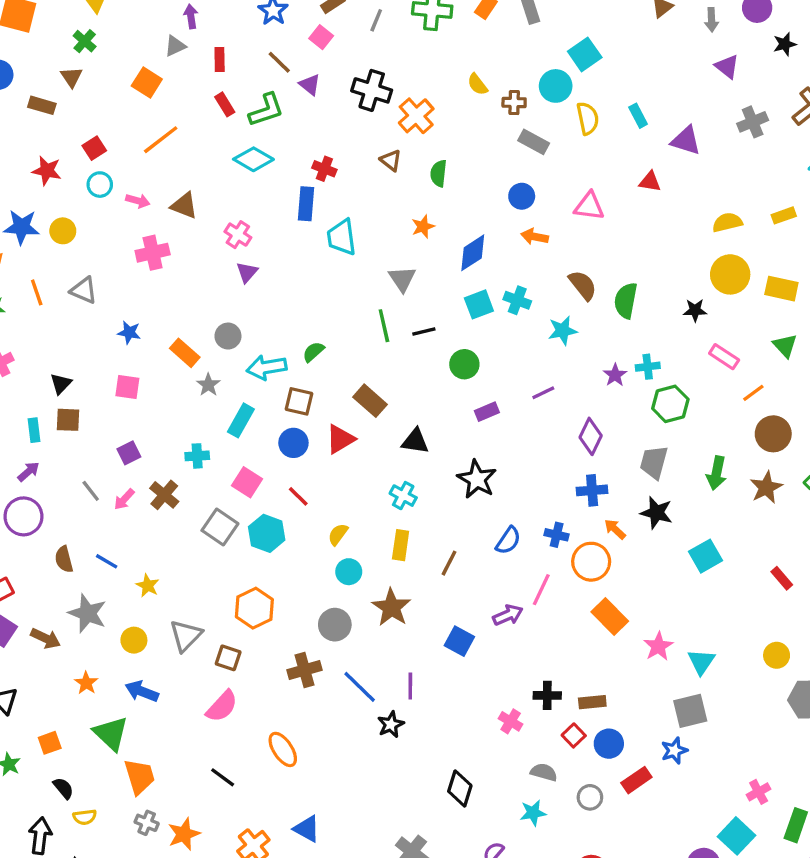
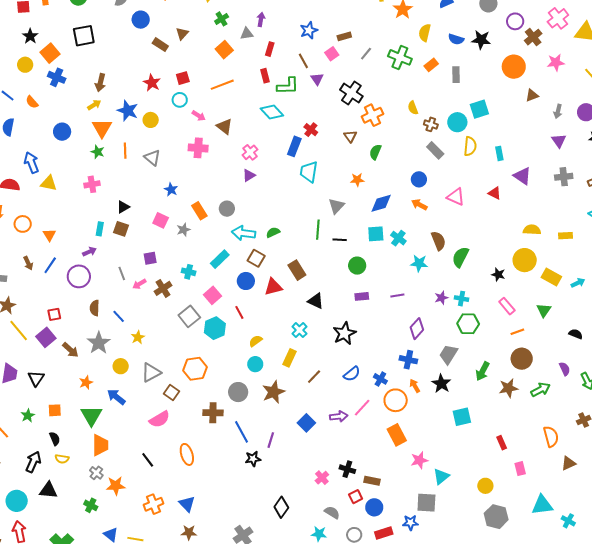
green cross: (85, 41) -> (222, 19), moved
gray star: (208, 385) -> (183, 230), moved

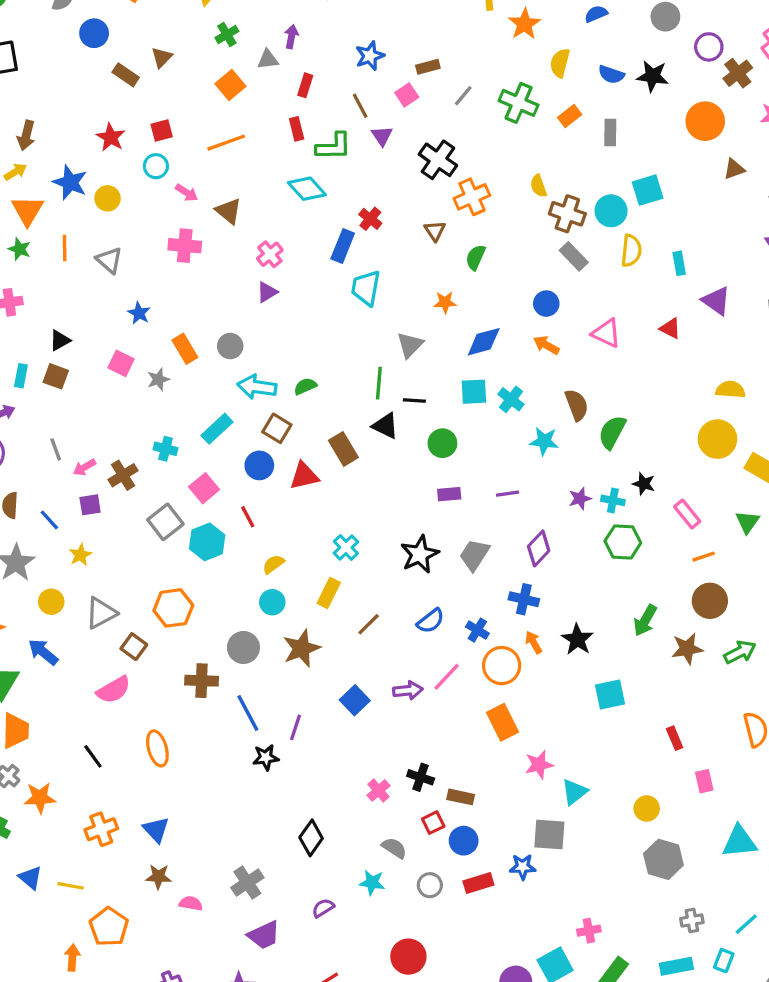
brown cross: (431, 124) -> (567, 214), size x1.5
purple square: (150, 258) -> (90, 505), moved
black star: (498, 274) -> (644, 484), moved
black triangle: (316, 301) -> (385, 426), moved
gray trapezoid: (449, 354) -> (474, 555), moved

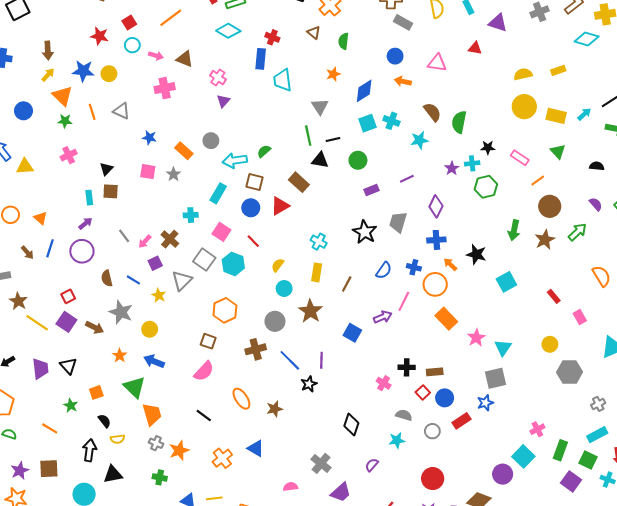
gray triangle: (101, 613) -> (182, 281), moved
brown star: (159, 877) -> (274, 409), moved

